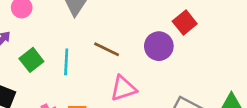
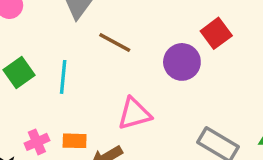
brown line: (107, 49) -> (115, 42), moved

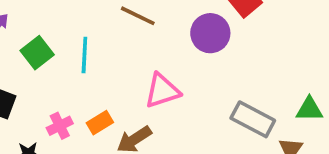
orange rectangle: (75, 141) -> (100, 123), turned -30

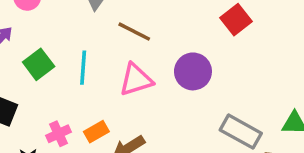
purple circle: (210, 33) -> (193, 71), moved
pink triangle: (162, 91) -> (136, 80), moved

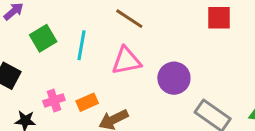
red square: (236, 20) -> (219, 18), turned 32
purple circle: (193, 71) -> (174, 78), moved

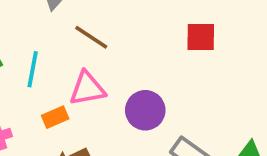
orange rectangle: (87, 102) -> (55, 117), moved

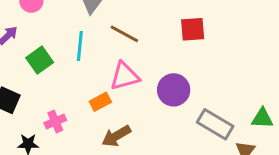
red square: (201, 37) -> (193, 29), moved
cyan line: (33, 69) -> (80, 46), moved

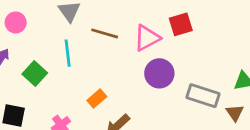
red square: (193, 29) -> (181, 24), moved
pink triangle: (125, 76) -> (147, 38), moved

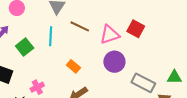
red square: (181, 24) -> (136, 29), turned 36
orange rectangle: (97, 98) -> (73, 66), moved, turned 72

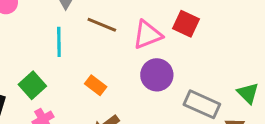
green square: (25, 47) -> (32, 85), moved
green triangle: (174, 77) -> (248, 93), turned 49

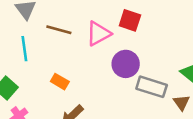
purple circle: (157, 75) -> (126, 64), moved

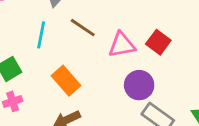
orange rectangle: (60, 82) -> (66, 81), size x1.5

